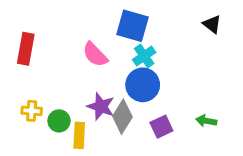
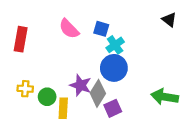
blue square: (133, 26) -> (101, 29), moved, size x0.6
pink semicircle: (95, 55) -> (69, 29), moved
green arrow: (206, 121) -> (165, 97), size x1.6
purple square: (161, 127) -> (113, 108), moved

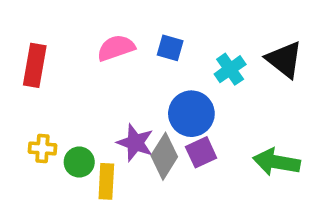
black triangle: (169, 20) -> (284, 60), moved, size x1.5
pink semicircle: (69, 29) -> (116, 48), turned 115
cyan cross: (115, 45) -> (230, 69), moved
purple square: (113, 108) -> (201, 152), moved

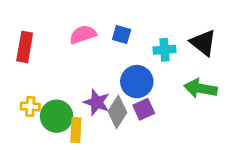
cyan cross: (230, 69) -> (164, 50), turned 30
green circle: (79, 162) -> (57, 116), size x1.5
green arrow: (276, 162) -> (200, 88), moved

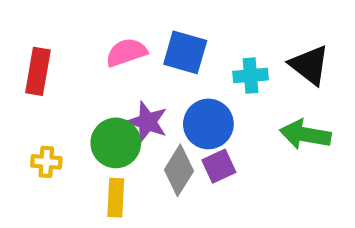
blue square: (122, 35) -> (185, 52), size x1.5
purple star: (97, 102) -> (147, 122), moved
green circle: (57, 116) -> (116, 143), moved

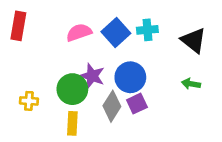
blue square: (185, 52) -> (116, 32), turned 32
red rectangle: (38, 71) -> (18, 26), moved
cyan cross: (251, 76) -> (147, 30), moved
green arrow: (305, 135) -> (191, 84), size x0.6

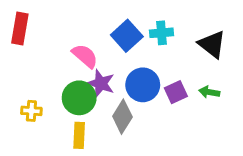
pink semicircle: (79, 32) -> (85, 56), moved, turned 60
purple square: (137, 104) -> (176, 92), moved

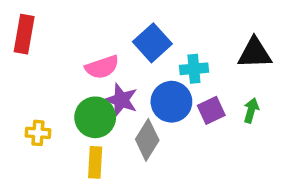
cyan cross: (161, 33) -> (194, 69), moved
black triangle: (212, 44) -> (255, 53), turned -40
pink semicircle: (85, 56) -> (102, 67), turned 120
green arrow: (209, 92) -> (251, 110), turned 96

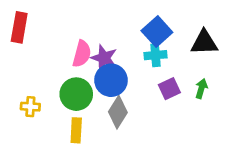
blue square: (152, 43) -> (157, 32), moved
pink semicircle: (102, 67) -> (82, 54), turned -56
purple star: (121, 100) -> (104, 58), moved
blue circle: (171, 102) -> (111, 80), moved

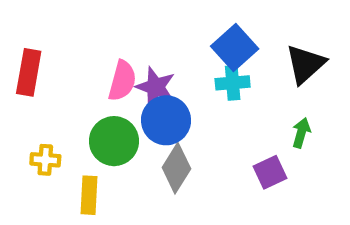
red rectangle: (19, 27) -> (29, 72), moved
black triangle: (204, 43) -> (305, 64), turned -40
purple square: (169, 89) -> (270, 172), moved
yellow rectangle: (76, 130) -> (89, 195), moved

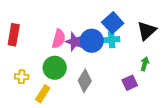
blue circle: (166, 120) -> (92, 41), moved
yellow rectangle: (89, 195) -> (43, 94), turned 30

